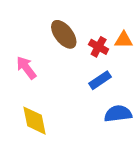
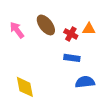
pink arrow: (26, 68) -> (17, 30), moved
blue rectangle: (100, 80) -> (72, 58), turned 42

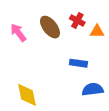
red cross: (71, 34) -> (77, 20), moved

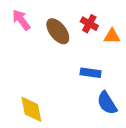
pink arrow: (18, 33) -> (21, 20), moved
blue semicircle: (93, 89) -> (107, 103), turned -115

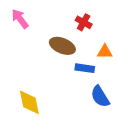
brown ellipse: (58, 31) -> (62, 46), moved, turned -30
orange triangle: (112, 36) -> (105, 52), moved

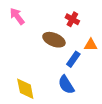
blue rectangle: (85, 68) -> (73, 59), turned -63
blue semicircle: (100, 97) -> (66, 85), moved

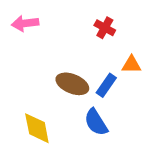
pink arrow: (17, 16) -> (25, 23), turned -60
brown ellipse: (54, 40) -> (72, 84), moved

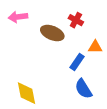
brown ellipse: (72, 84) -> (52, 33), moved
blue semicircle: (96, 122) -> (83, 89), moved

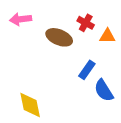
orange triangle: (95, 47) -> (107, 36), moved
blue semicircle: (83, 89) -> (104, 90), moved

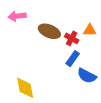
red cross: (86, 23) -> (72, 38), moved
blue semicircle: (104, 90) -> (87, 76), turned -30

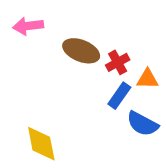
orange triangle: (90, 30) -> (147, 79), moved
red cross: (72, 38) -> (118, 62), turned 32

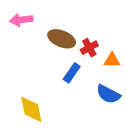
blue rectangle: (119, 96) -> (72, 73), moved

